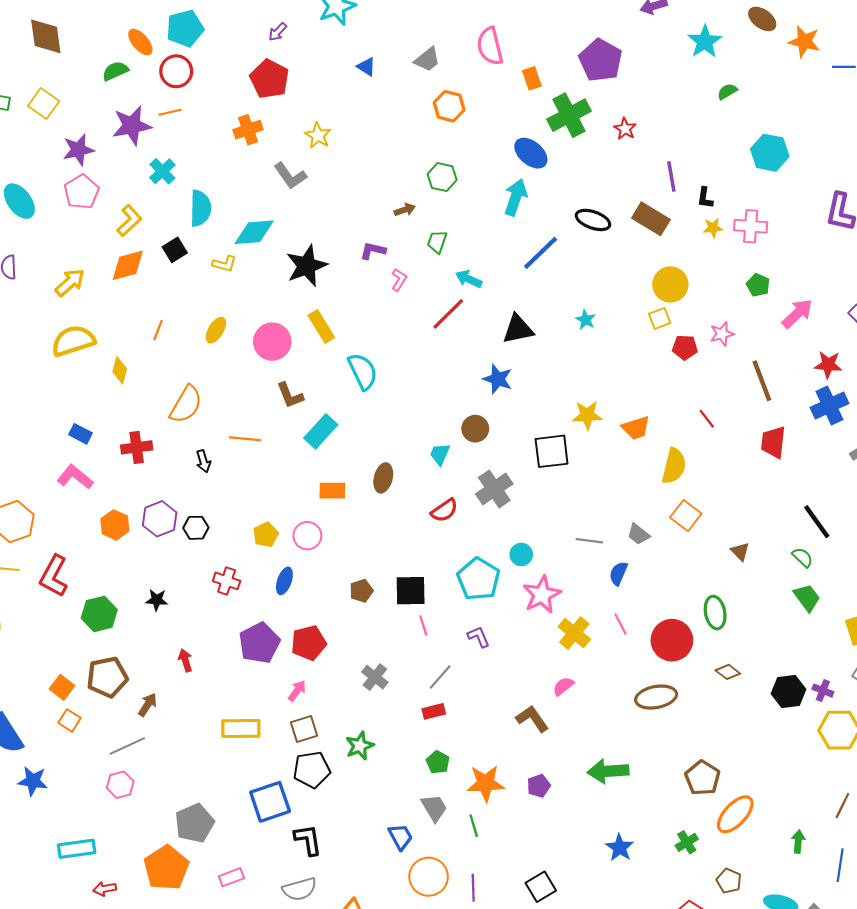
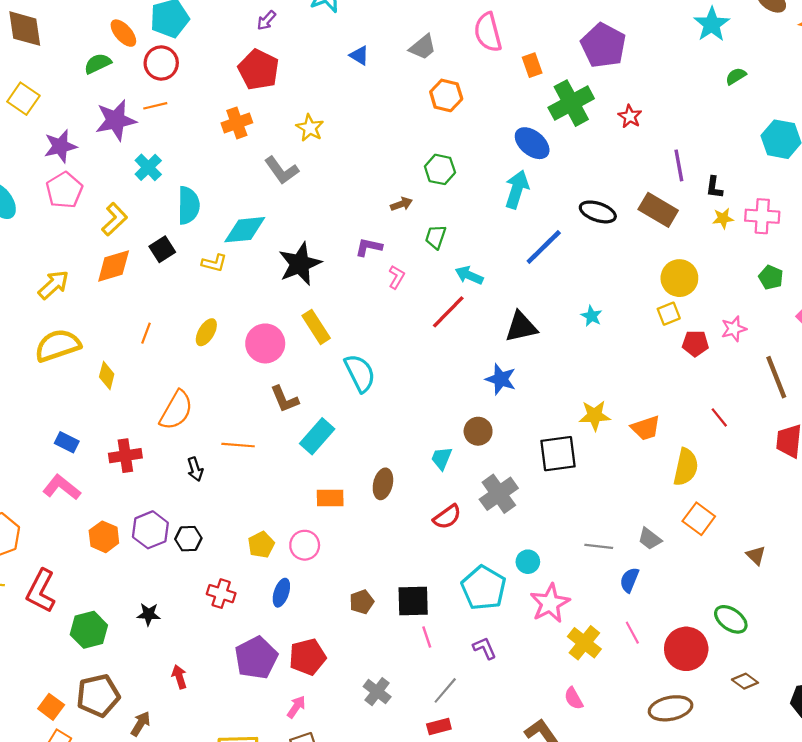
green ellipse: (715, 613) -> (731, 619), turned -44
pink semicircle: (563, 686) -> (574, 698), turned -80

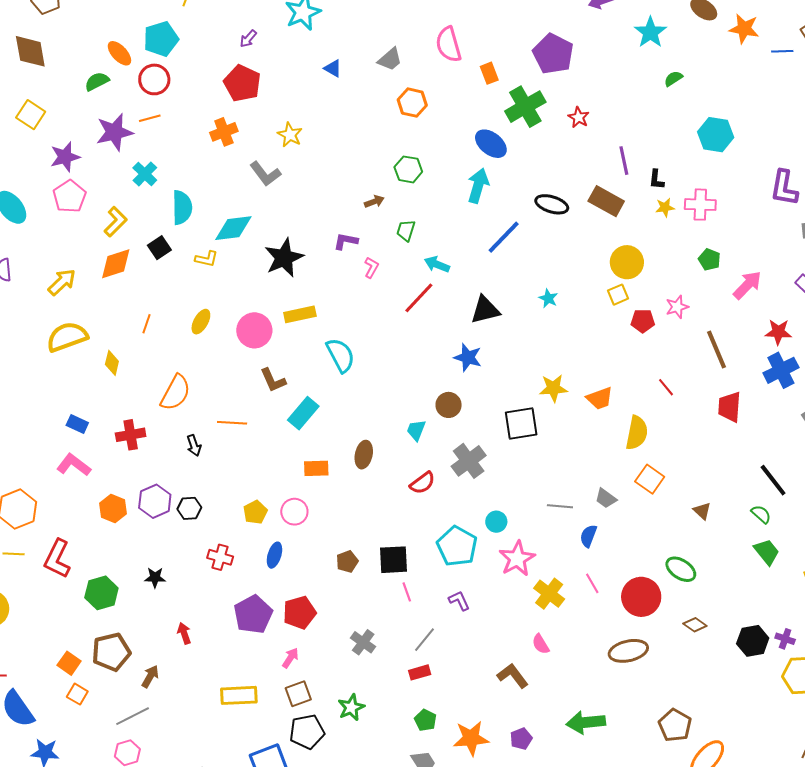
yellow rectangle: (316, 327) -> (300, 314), turned -68

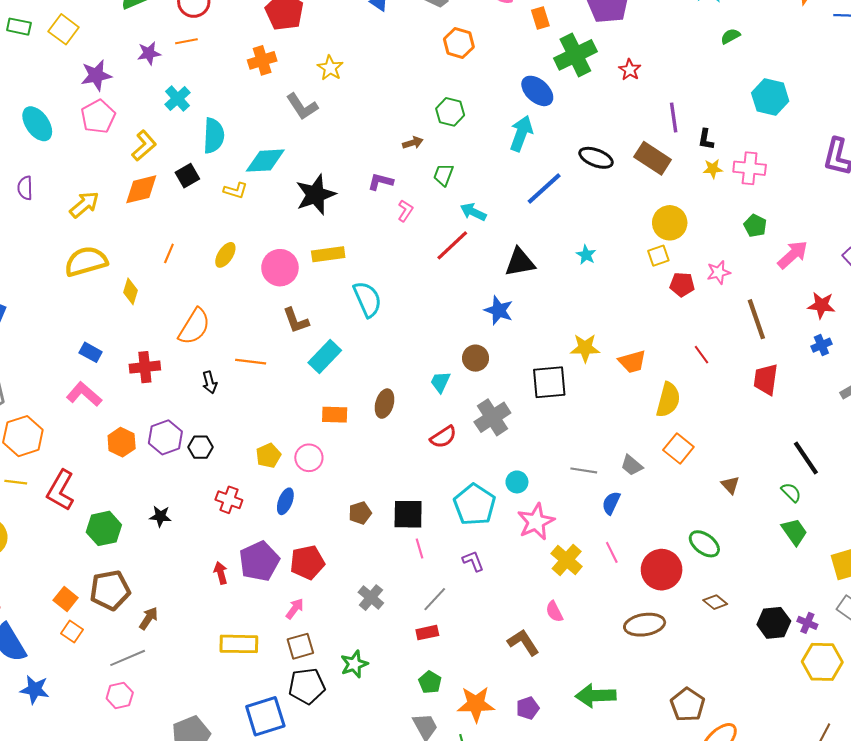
purple star: (114, 132) -> (149, 53), size x0.6
blue cross: (781, 370) -> (821, 345), size x0.6
red arrow: (184, 633) -> (221, 573), moved

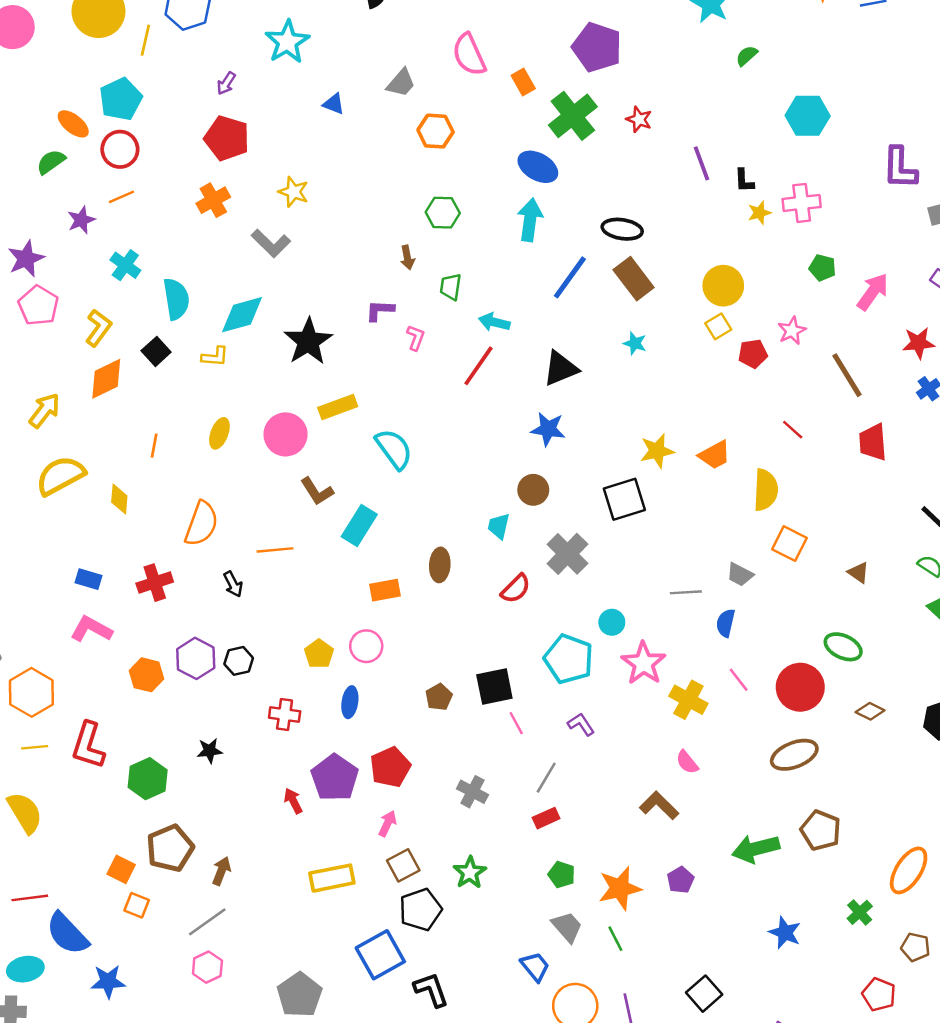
brown arrow: (413, 143) -> (407, 257), turned 108
brown rectangle: (653, 158) -> (634, 279), moved, turned 32
brown pentagon: (688, 705) -> (821, 830), moved

